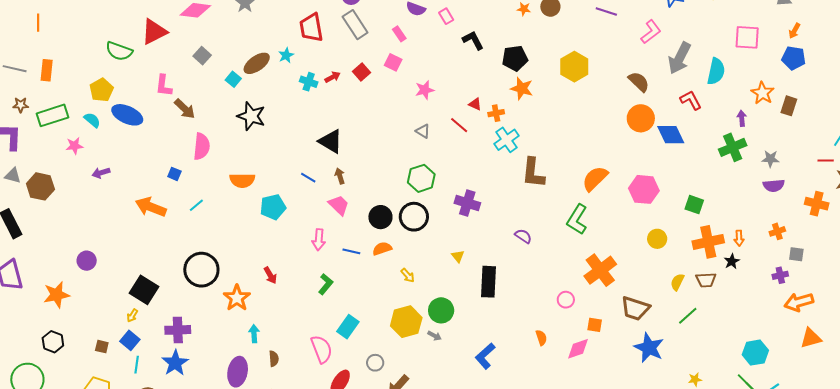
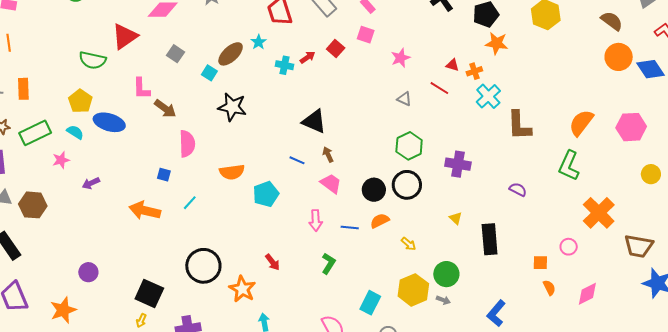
orange square: (595, 325) -> (540, 263), moved
cyan rectangle: (348, 327) -> (370, 303), moved

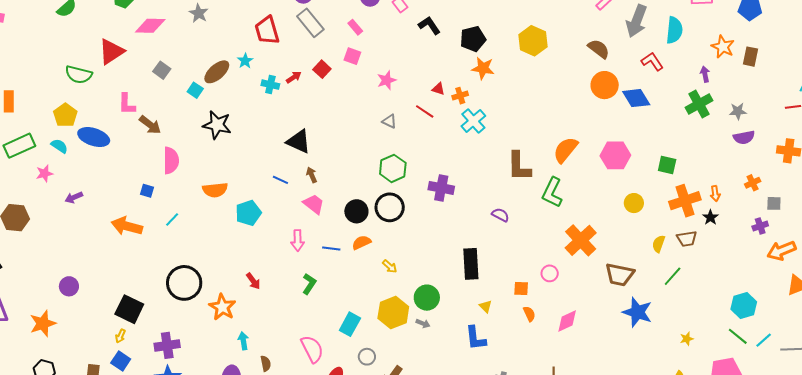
brown L-shape: (519, 125) -> (519, 166), moved
yellow triangle: (456, 218) -> (486, 306), moved
blue L-shape: (496, 313) -> (476, 338), turned -48

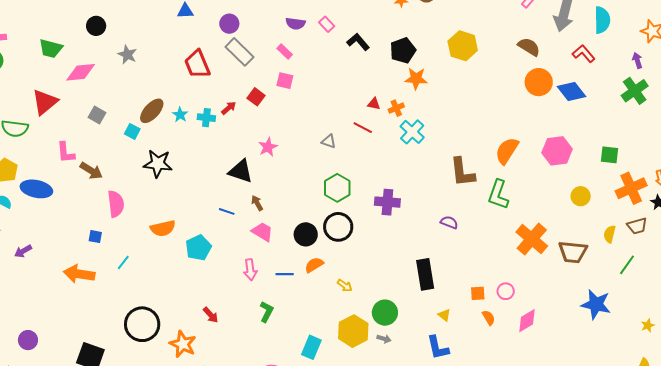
cyan star: (245, 61) -> (180, 115), moved
pink star: (387, 80) -> (268, 147), moved
pink circle: (550, 273) -> (506, 291), moved
brown trapezoid: (620, 275) -> (573, 252), moved

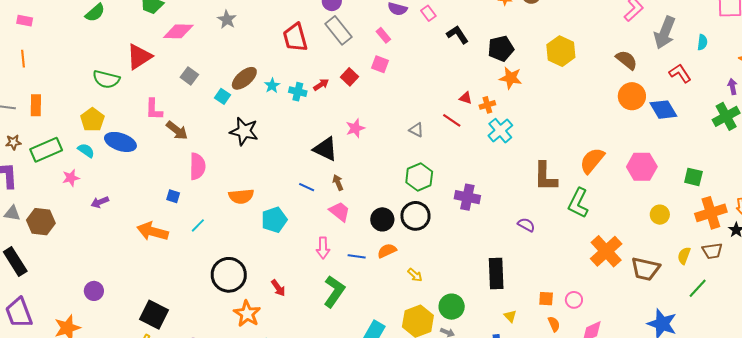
cyan semicircle: (602, 20) -> (702, 42), size x0.6
green L-shape: (267, 312) -> (334, 291), size x1.5
black circle: (142, 324) -> (229, 275), moved

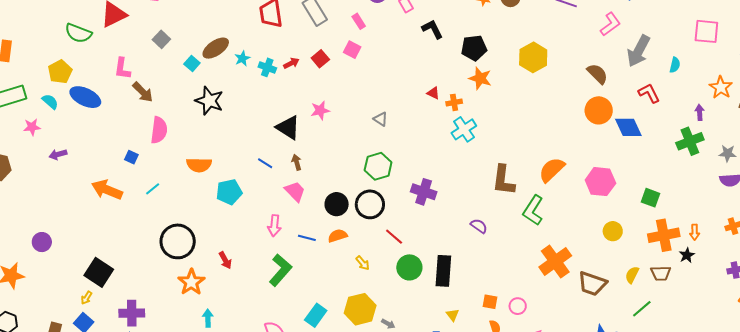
red line: (452, 120) -> (394, 237), moved
green circle: (452, 307) -> (409, 267), moved

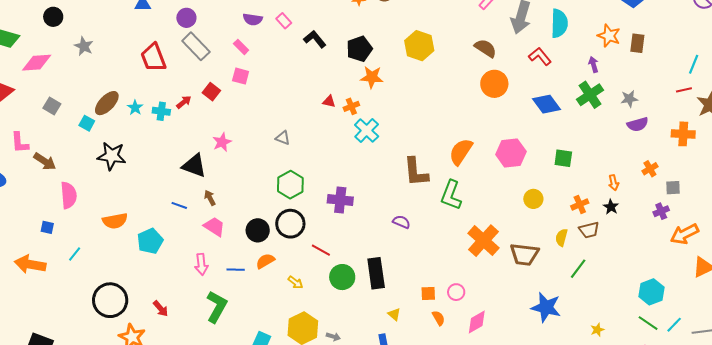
cyan semicircle: (675, 65) -> (559, 23), size x1.8
blue diamond: (628, 127) -> (546, 104), moved
orange cross: (664, 235) -> (580, 204), moved, size x0.6

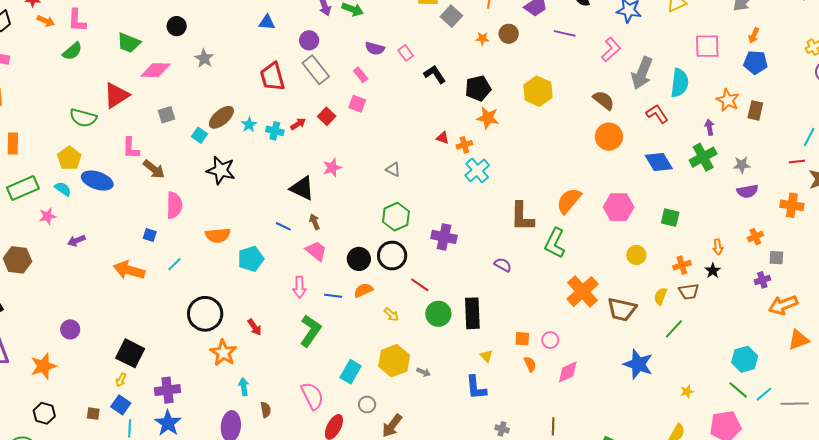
gray square: (52, 106) -> (166, 115), turned 36

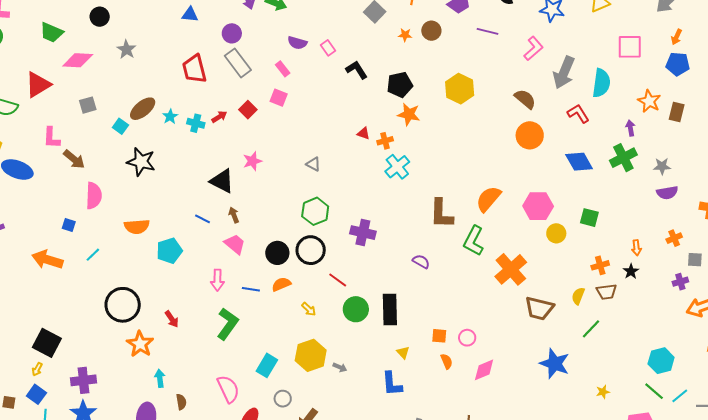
yellow circle: (636, 255) -> (556, 233), moved
orange cross: (583, 292) -> (511, 269), moved

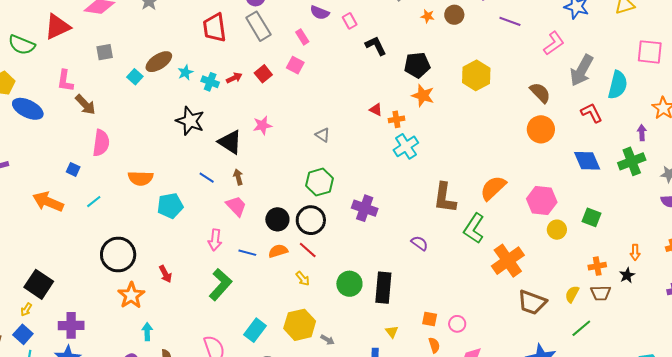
black star: (141, 162) -> (190, 121), moved
red line: (338, 280) -> (308, 250), moved

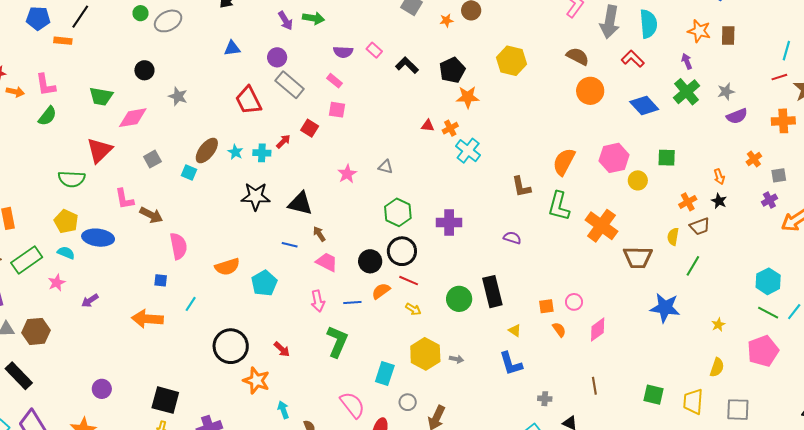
pink star: (262, 125) -> (347, 174), moved
brown L-shape: (445, 198) -> (521, 187), size x0.7

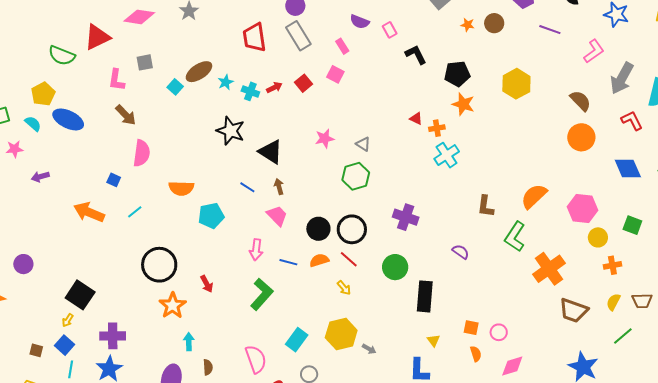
pink L-shape: (124, 199) -> (116, 80), moved
orange cross: (688, 202) -> (612, 265), moved
green hexagon: (398, 212) -> (356, 176), moved
green circle: (459, 299) -> (395, 267), moved

